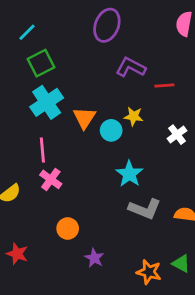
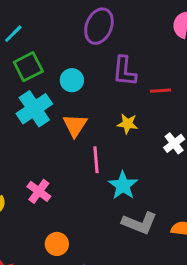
purple L-shape: (131, 67) -> (124, 71), turned -112
cyan circle: (111, 130) -> (72, 80), moved
pink line: (42, 150) -> (96, 160), moved

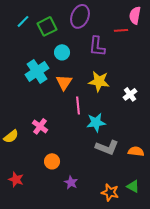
green square: (28, 67) -> (47, 26), moved
red line: (161, 91) -> (121, 30), moved
yellow star: (127, 124) -> (99, 81), size x1.5
cyan star: (123, 185) -> (96, 122), turned 30

